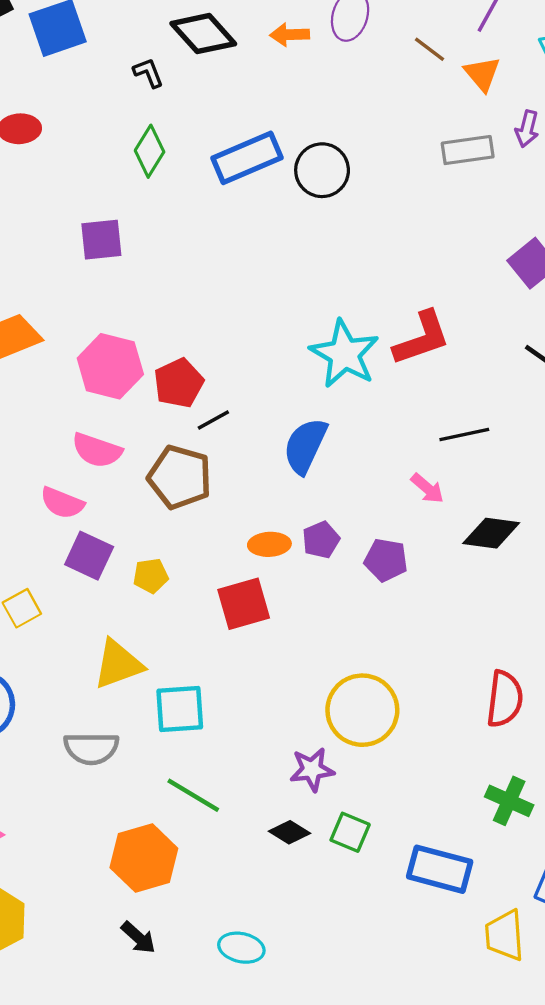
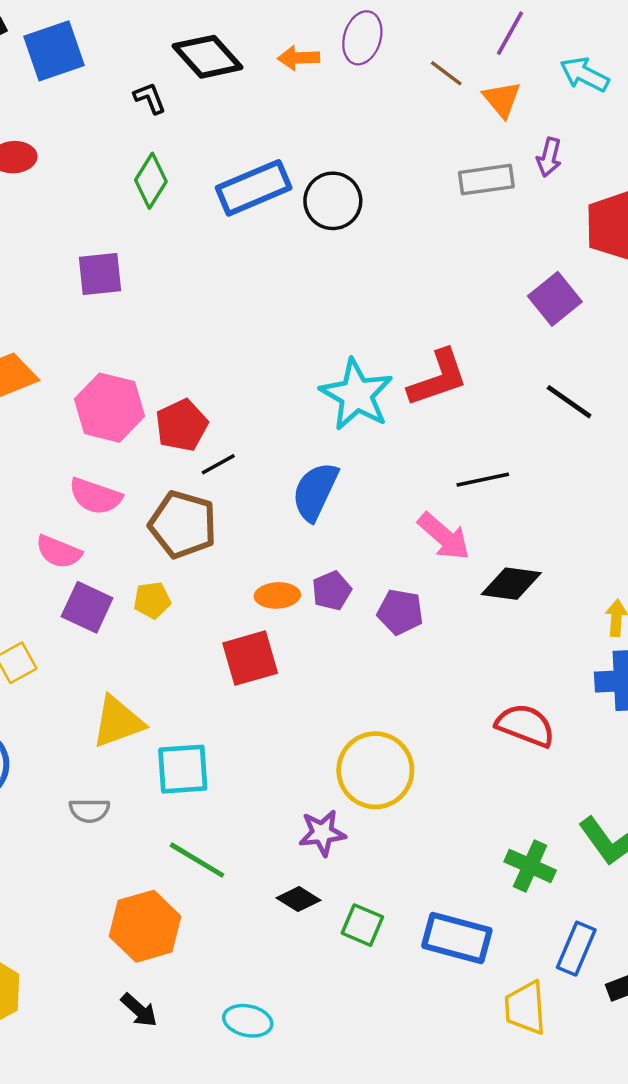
pink arrow: (427, 488) -> (444, 536), size x1.5
yellow pentagon: (151, 576) -> (152, 600), moved
red semicircle: (505, 699) -> (525, 725), moved, turned -76
gray semicircle: (91, 748) -> (89, 810), size x0.7
green square: (350, 832) -> (362, 925), moved

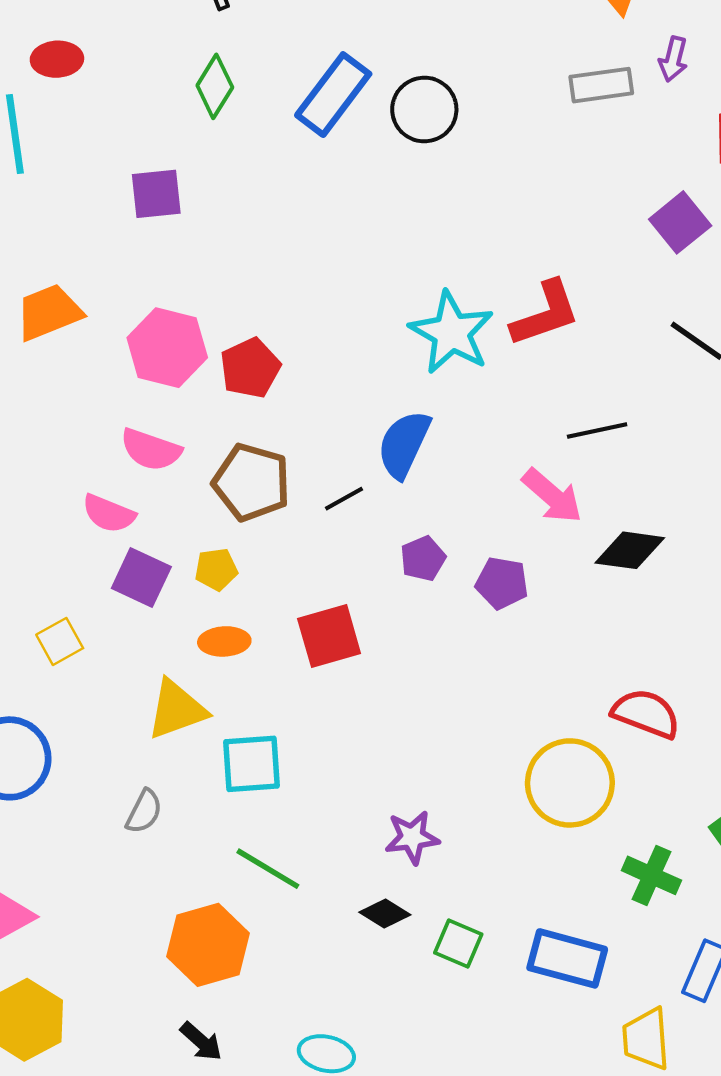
blue rectangle: (254, 188) -> (333, 95), turned -30
black line: (218, 464) -> (344, 499), moved
orange ellipse: (277, 595) -> (224, 641), moved
yellow circle: (375, 770) -> (570, 783), moved
gray semicircle: (89, 810) -> (144, 812), turned -63

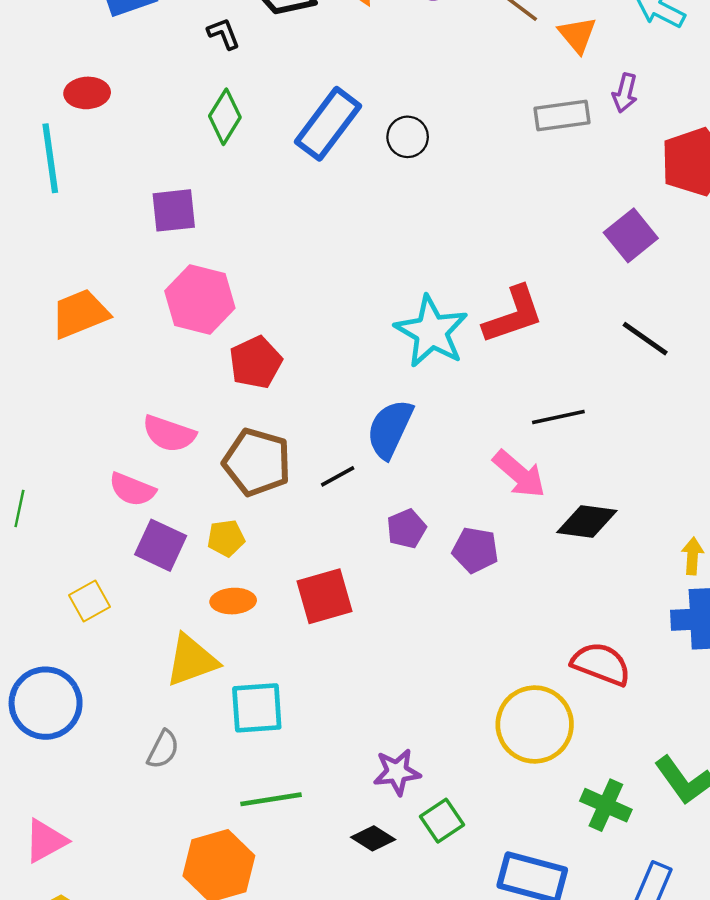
black circle: (424, 110) -> (408, 137), size x0.7
pink hexagon: (167, 348) -> (200, 299), moved
green line: (268, 869) -> (271, 799), turned -40
green square: (458, 943) -> (442, 821), moved, turned 33

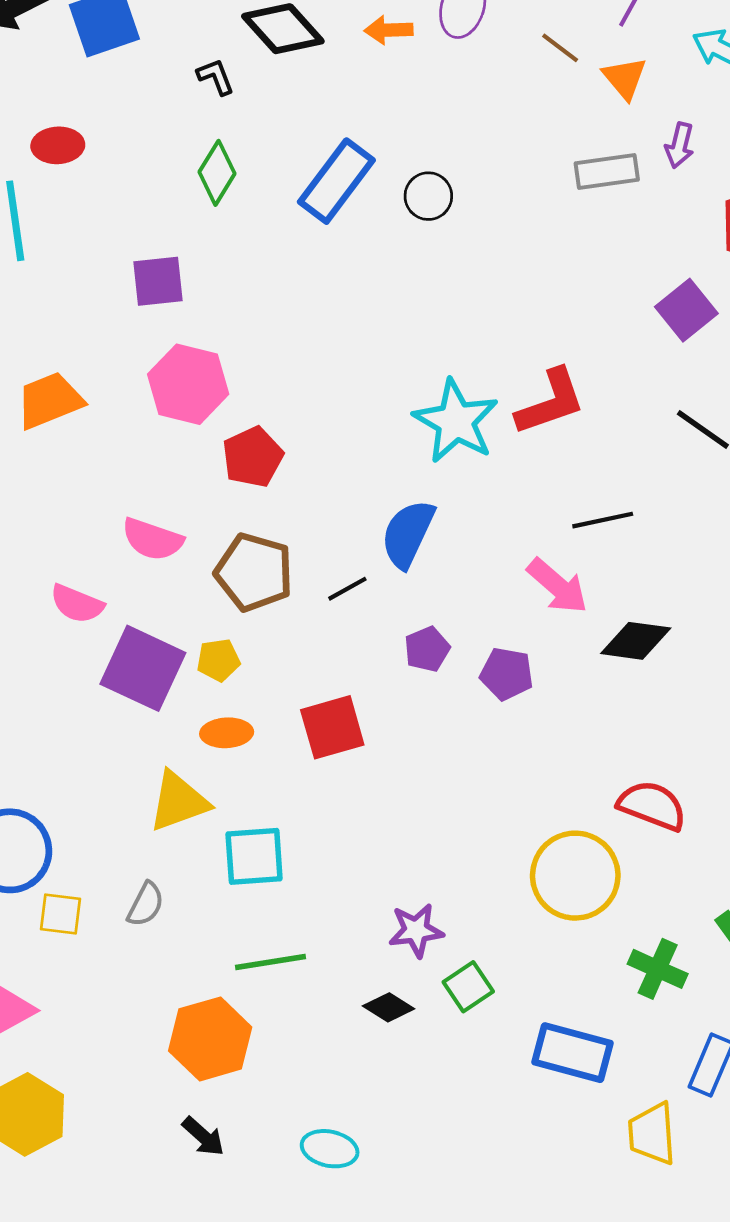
pink semicircle: (132, 489) -> (77, 604), moved
purple square: (161, 545) -> (143, 668), size x1.4
yellow square: (89, 601) -> (61, 914), moved, turned 36

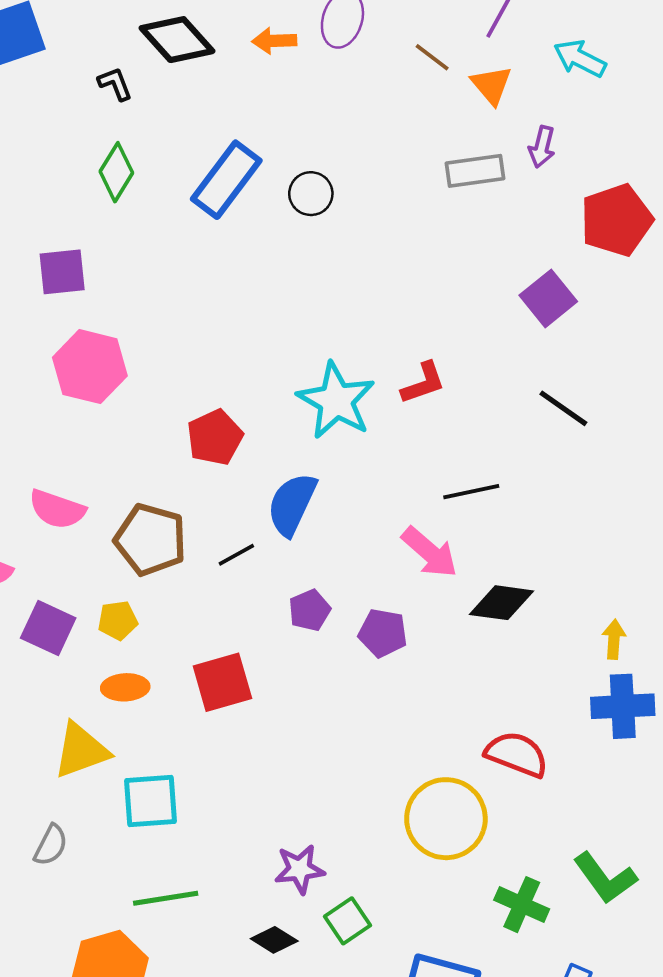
red L-shape: (551, 402) -> (423, 383), size x0.7
red pentagon: (253, 457) -> (215, 437), moved
purple square: (143, 668) -> (48, 628), size x0.7

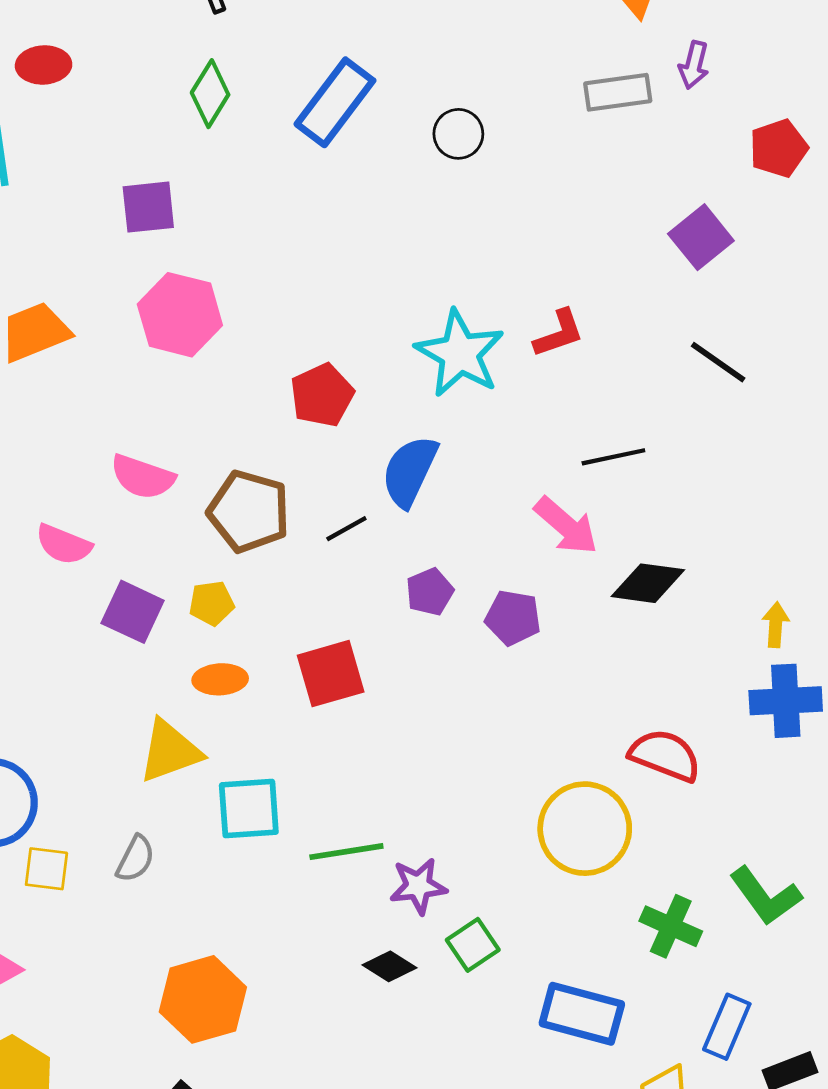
black circle: (311, 194) -> (458, 134), moved
red pentagon: (616, 220) -> (778, 148), size x0.7
green line: (166, 898) -> (346, 852), moved

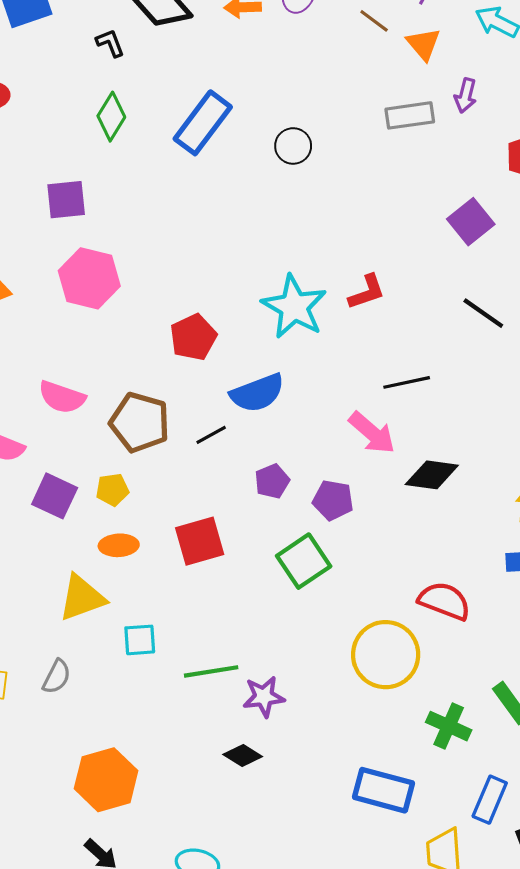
blue semicircle: (410, 471) -> (257, 393), turned -136
cyan square: (249, 809) -> (140, 640), size x0.7
green square: (473, 945) -> (304, 561), moved, size x1.4

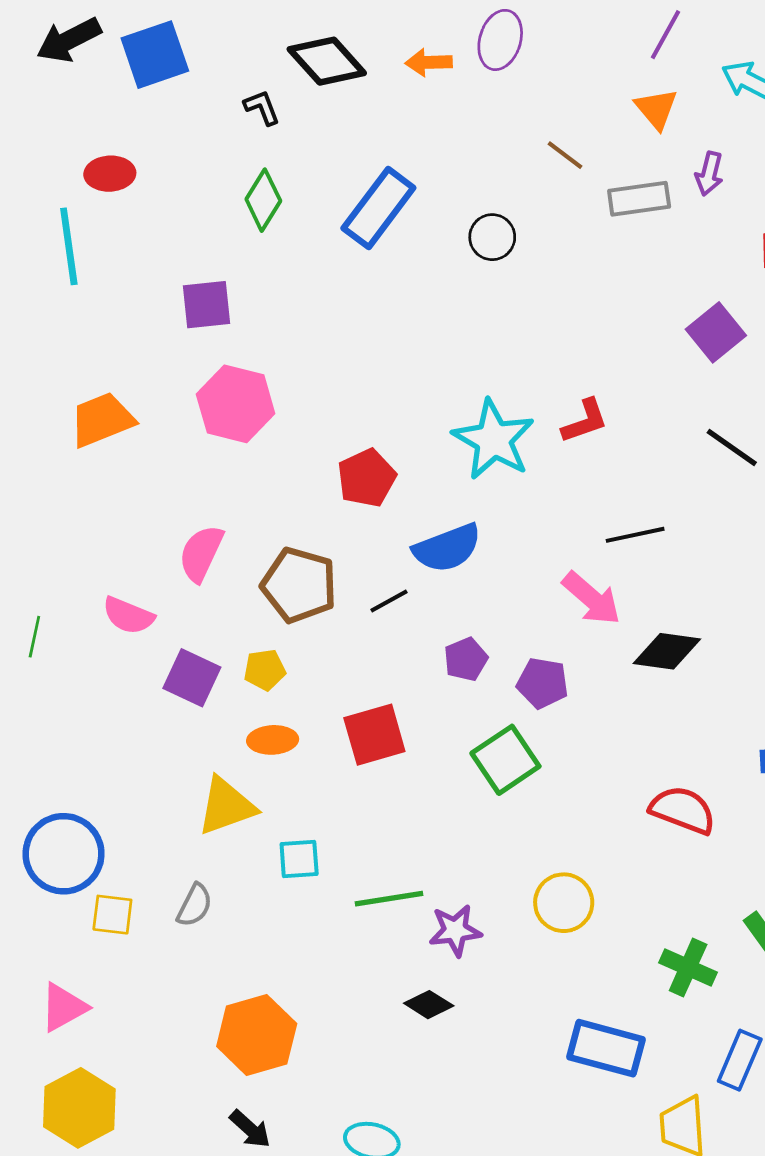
brown line: (374, 21) -> (565, 155), moved
pink semicircle: (62, 397) -> (201, 553), turned 96
yellow circle: (386, 655) -> (564, 903), moved, size x0.7

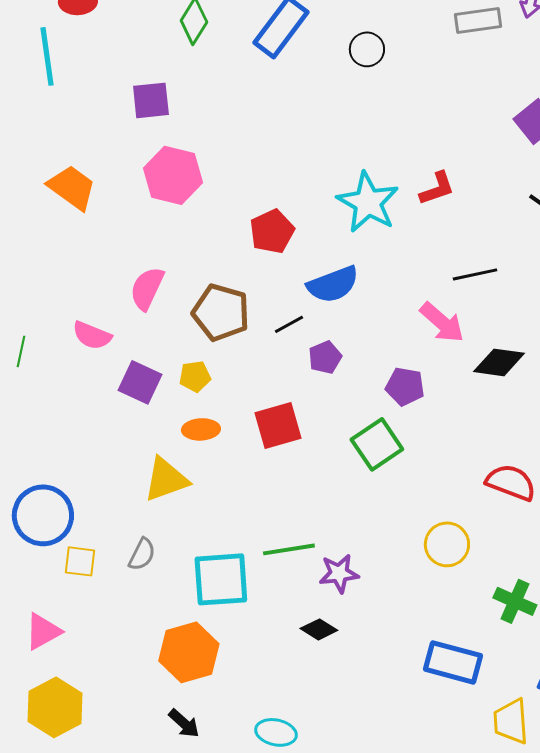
orange trapezoid: (102, 420) -> (72, 187), turned 58
purple pentagon: (466, 659) -> (325, 357), moved
cyan square: (299, 859) -> (221, 579), moved, size x1.8
yellow circle: (564, 903) -> (447, 544), moved

